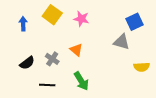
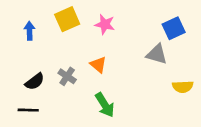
yellow square: (52, 15) -> (67, 19), turned 30
black line: (47, 85) -> (28, 110), moved

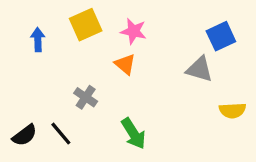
orange triangle: (98, 65) -> (125, 64), moved
black semicircle: (35, 82) -> (25, 135), moved
black line: (28, 110) -> (61, 134), moved, turned 48

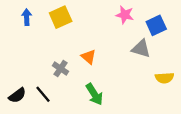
pink star: (133, 31) -> (125, 15), moved
blue arrow: (38, 40) -> (27, 17), moved
orange triangle: (125, 64) -> (89, 57), moved

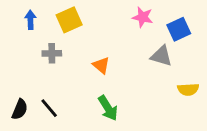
gray cross: (61, 69) -> (52, 53), moved, turned -35
black semicircle: (17, 95) -> (20, 109), turned -30

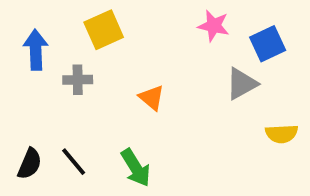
blue arrow: (30, 20) -> (36, 50), moved, size x1.4
gray triangle: (161, 56) -> (242, 84), turned -45
green arrow: (108, 108) -> (136, 168), moved

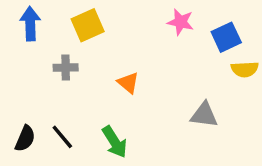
blue arrow: (36, 50) -> (30, 24), moved
gray triangle: (242, 84) -> (204, 115), moved, turned 36
yellow semicircle: (282, 134) -> (245, 69), moved

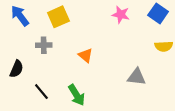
blue arrow: (30, 24) -> (20, 16), turned -35
blue square: (226, 37) -> (158, 13), moved, turned -30
black semicircle: (25, 139) -> (17, 69), moved

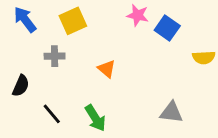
blue square: (158, 13) -> (167, 28), moved
pink star: (121, 15) -> (138, 15), moved
gray triangle: (137, 77) -> (171, 112), moved

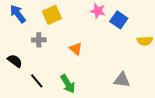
black semicircle: (21, 86) -> (15, 61), turned -77

